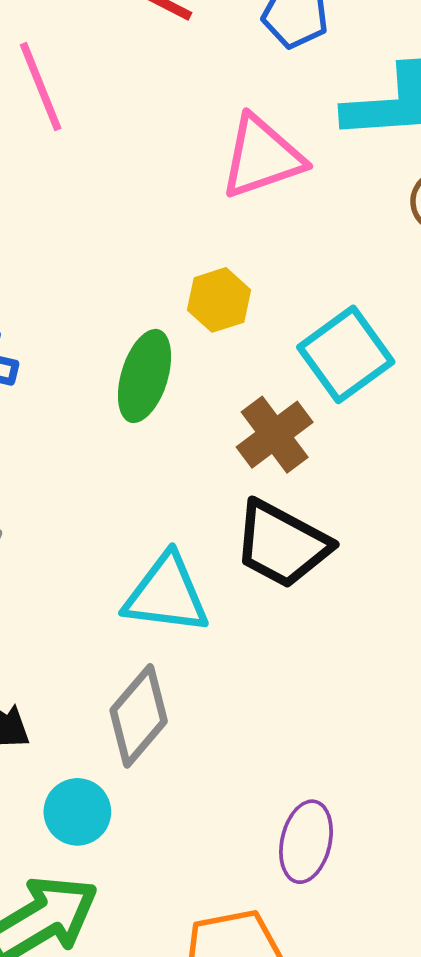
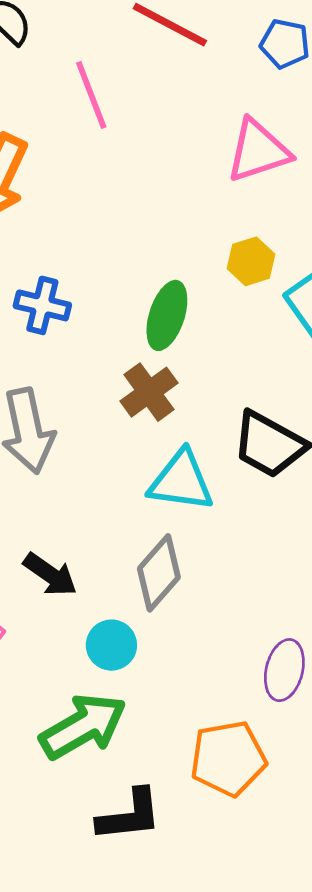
yellow hexagon: (219, 300) -> (251, 261), moved
brown cross: (275, 435) -> (149, 392), moved

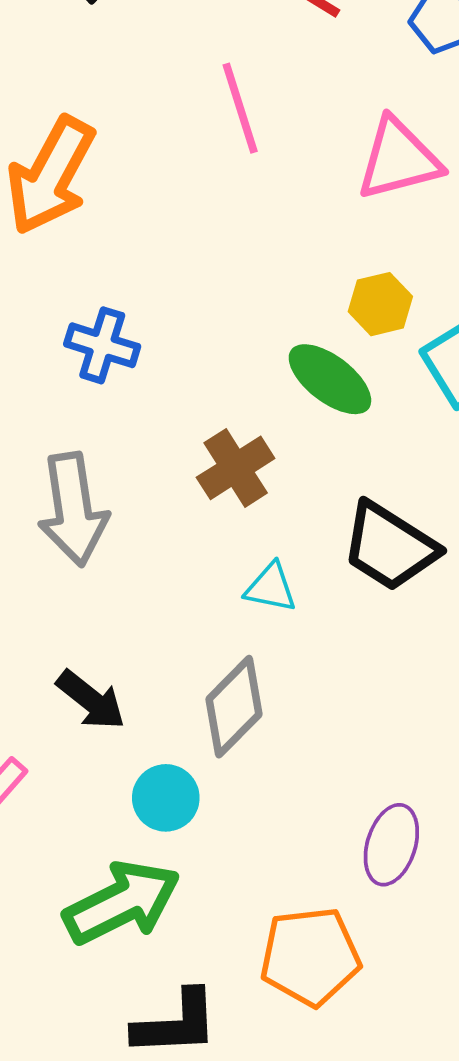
pink line: (91, 95) -> (240, 108), moved
green ellipse: (167, 315) -> (330, 379), moved, turned -74
cyan triangle: (181, 481) -> (271, 588), size x0.6

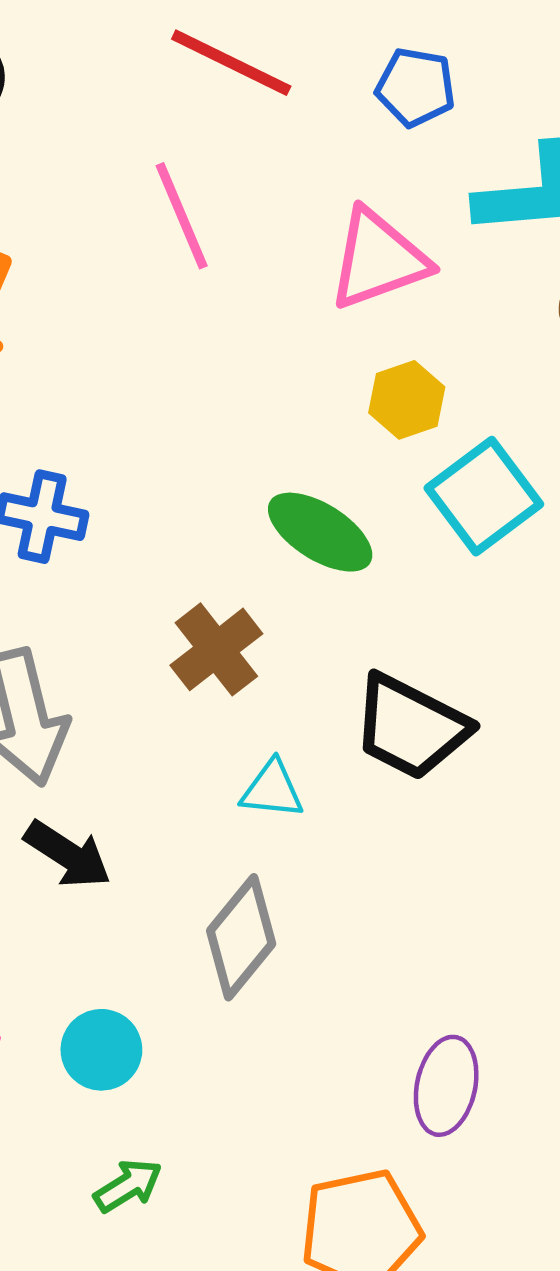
yellow hexagon: (380, 304) -> (407, 400), moved
black arrow: (91, 700) -> (68, 854), moved
cyan circle: (166, 798) -> (101, 1050), moved
green arrow: (122, 903) -> (128, 1186), size x0.5

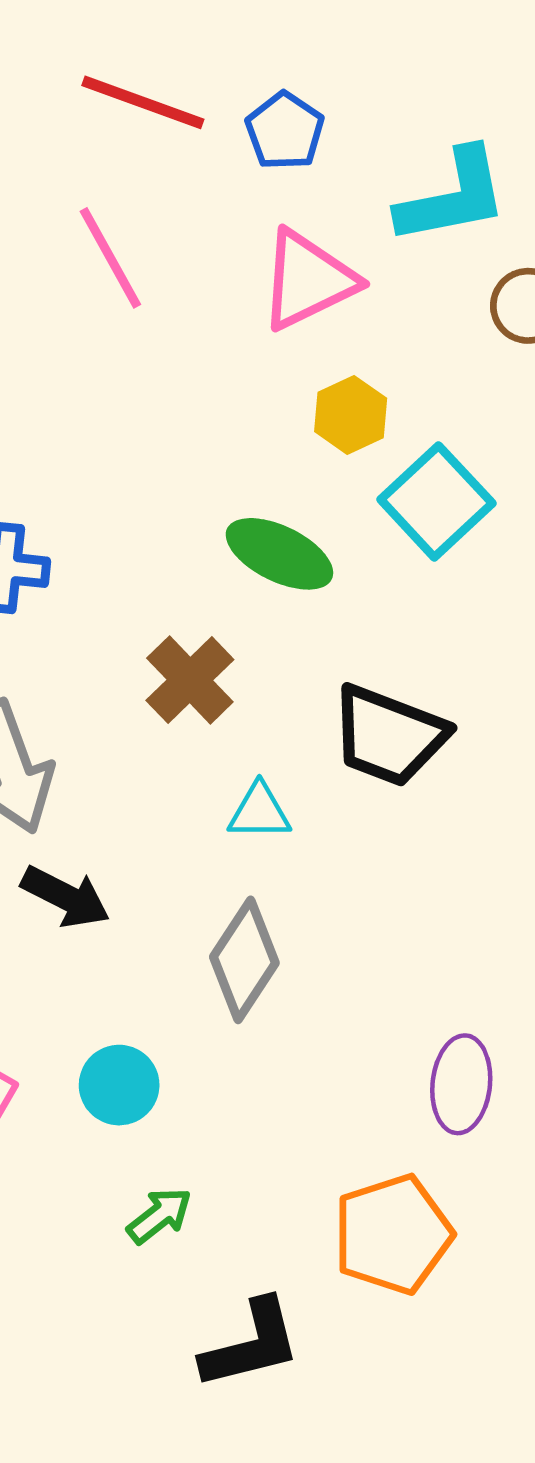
blue pentagon: (416, 87) -> (285, 131), moved, turned 30

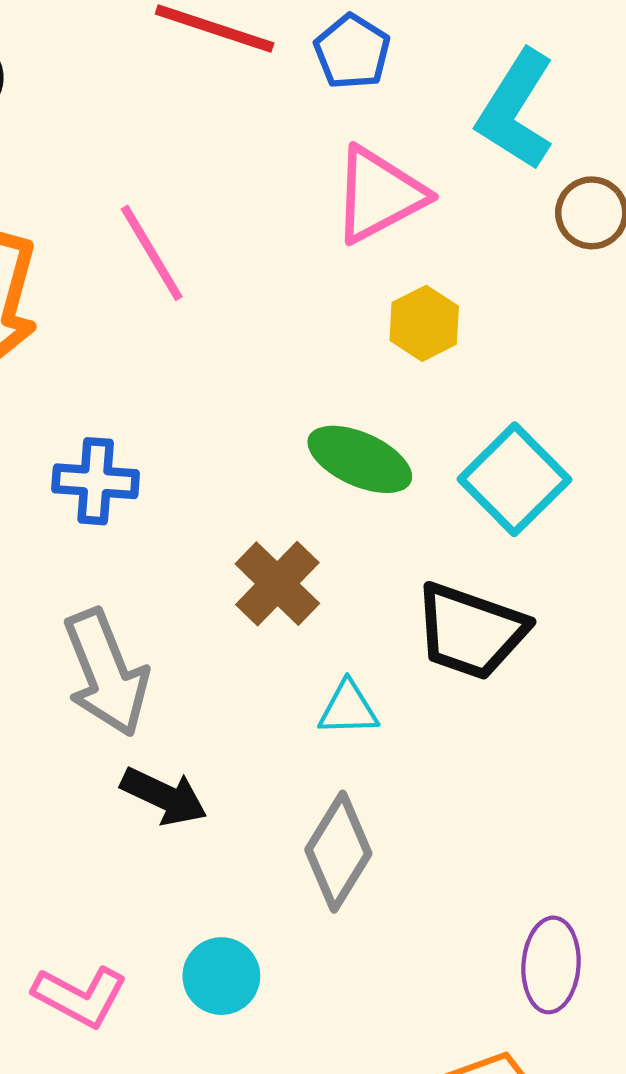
cyan L-shape: (453, 197) -> (516, 110), turned 135
pink line: (110, 258) -> (152, 253), moved
cyan square: (436, 501) -> (514, 479), moved

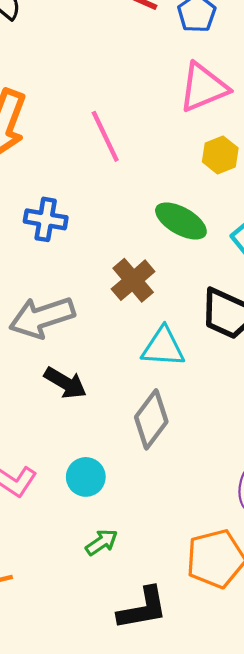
pink line: (152, 253) -> (105, 136), moved
gray arrow: (106, 673) -> (42, 317), turned 88
cyan triangle: (348, 708) -> (163, 347), size x1.4

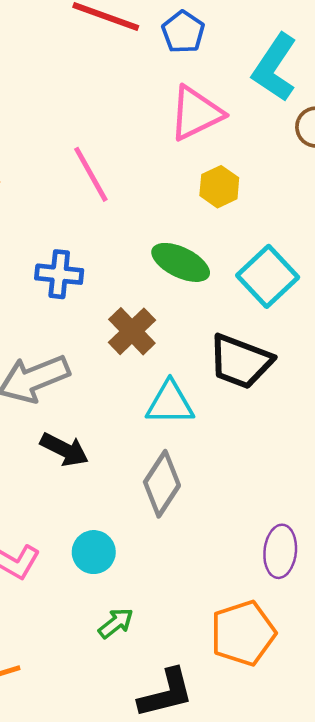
blue cross: (46, 219) -> (59, 274), moved

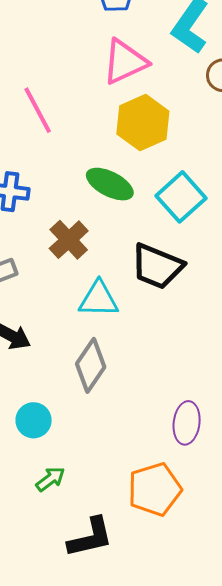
yellow hexagon: (219, 187) -> (143, 123), size x1.6

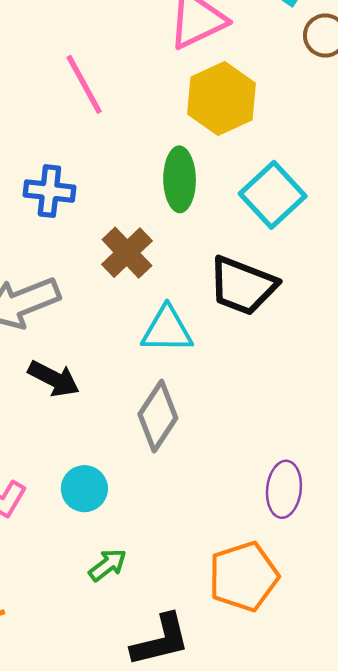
green ellipse: (110, 184) -> (180, 179), turned 63

